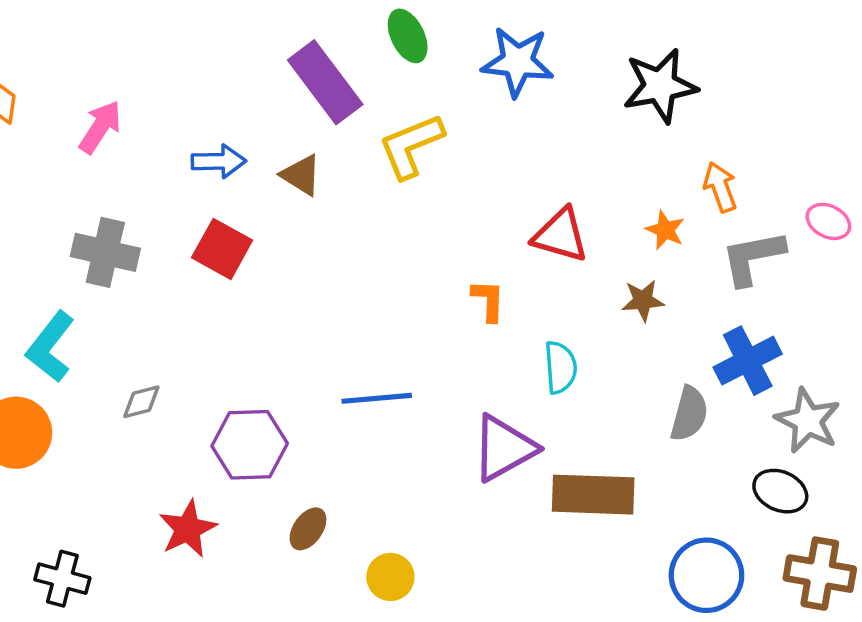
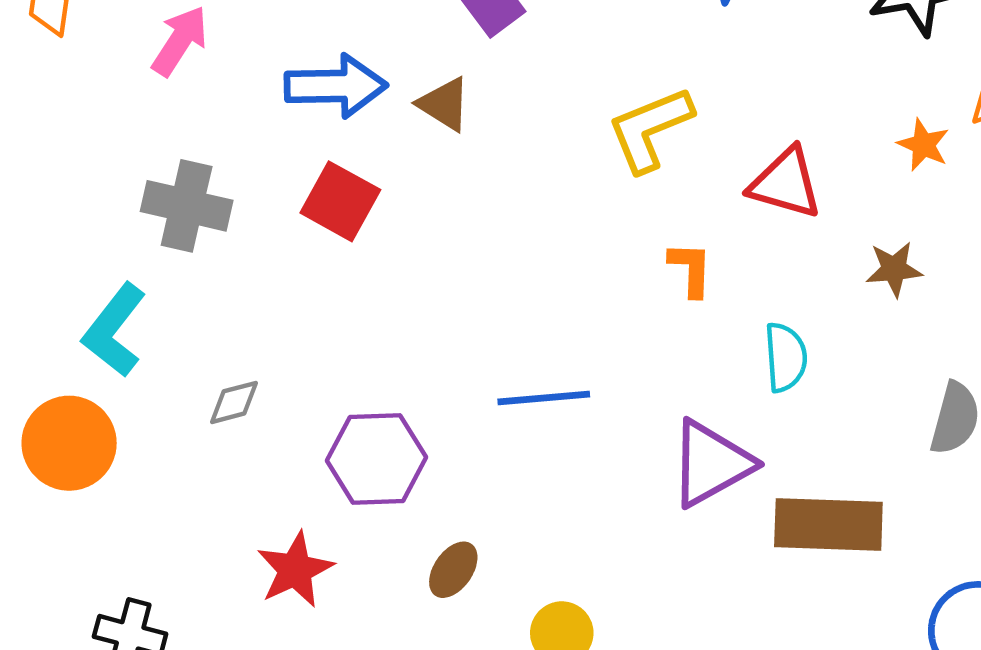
yellow L-shape: (411, 146) -> (650, 129), moved
blue arrow: (219, 161) -> (336, 86), size x1.4
orange star: (665, 230) -> (923, 145), moved

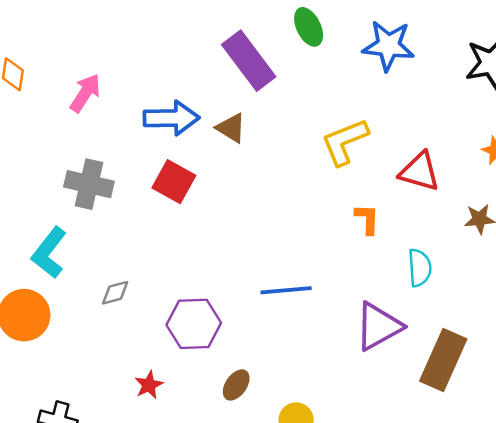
brown rectangle: (828, 525) -> (443, 360), turned -68
red star: (295, 570) -> (149, 385), size x0.7

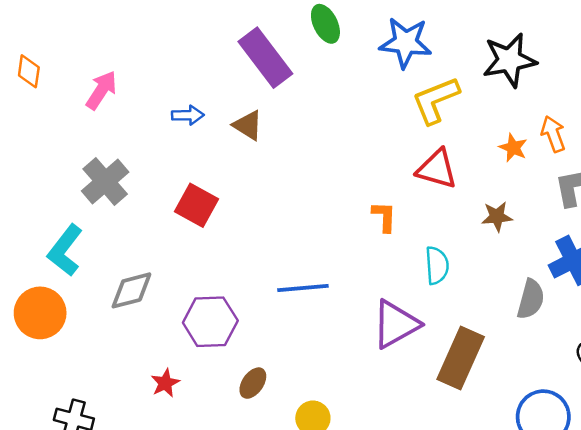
blue arrow: (171, 118) -> (188, 115), size x0.6
yellow L-shape: (345, 142) -> (436, 100), moved
red square: (174, 182) -> (197, 205), moved
gray cross: (89, 184) -> (105, 182), turned 36
gray diamond: (115, 293) -> (131, 290), size x1.5

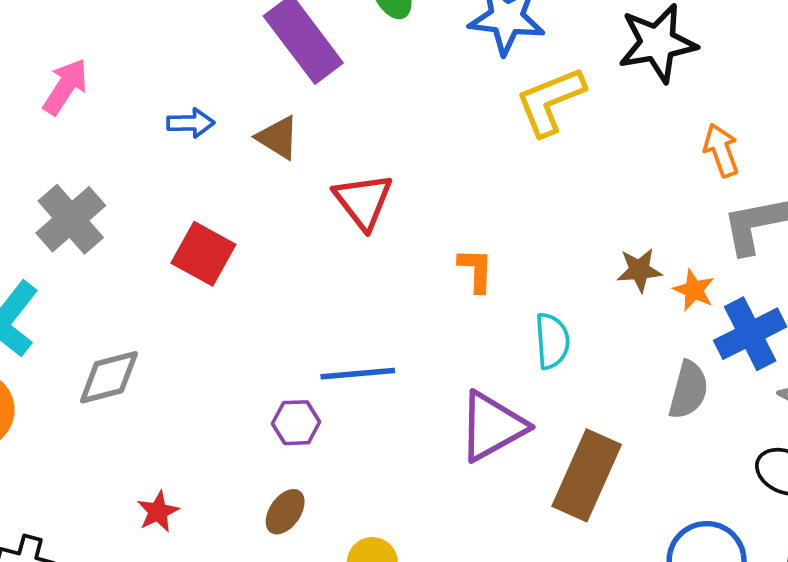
orange star: (513, 148) -> (694, 290), moved
red triangle: (437, 169) -> (363, 201), moved, turned 36
purple hexagon: (210, 322) -> (296, 423), moved, size x0.6

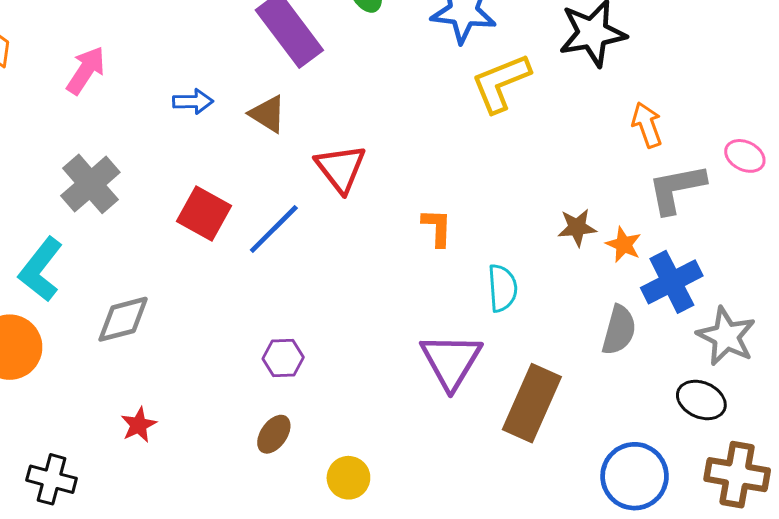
blue line: (358, 374) -> (274, 229), moved, turned -40
purple triangle: (492, 426) -> (451, 361), turned -30
red star: (158, 512) -> (139, 425), moved

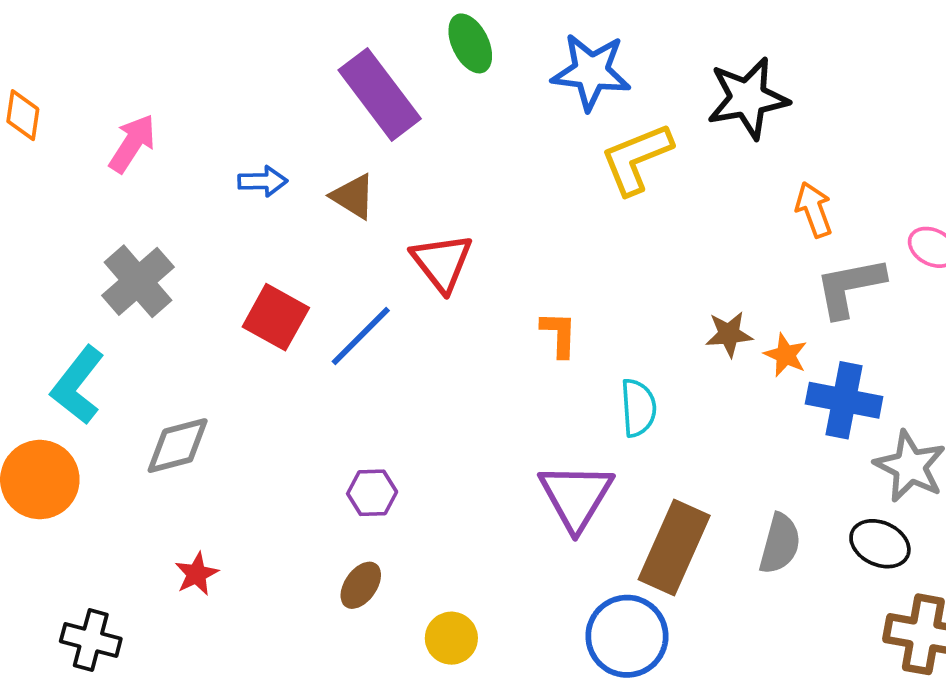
blue cross: (672, 282) -> (844, 400), turned 38
gray semicircle: (619, 330) -> (780, 544), moved
blue circle: (635, 476) -> (627, 636), moved

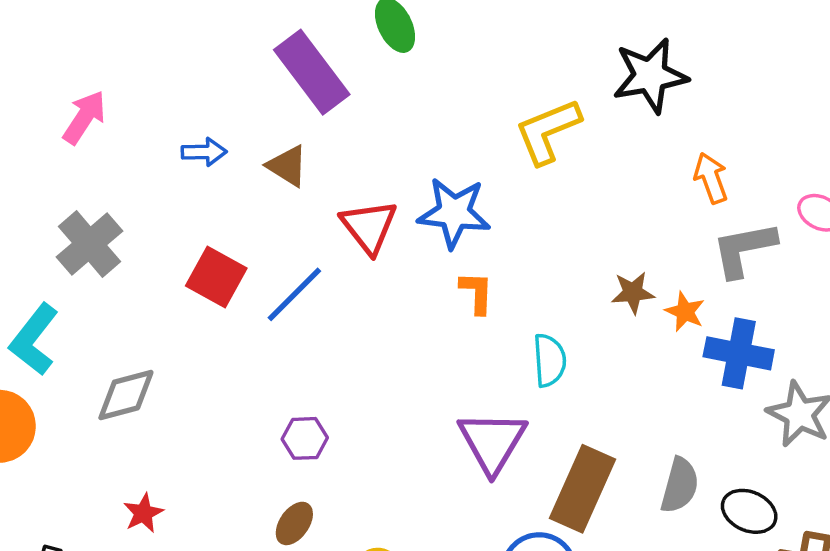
blue star: (591, 72) -> (454, 213), moved
black ellipse: (880, 544) -> (749, 511), moved

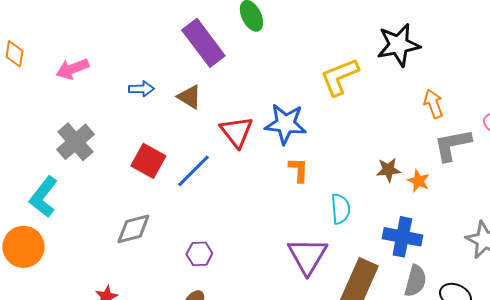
pink arrow: (84, 117) -> (72, 69), turned -144
blue cross: (739, 353) -> (402, 237), moved
gray diamond: (126, 395) -> (133, 229), moved

